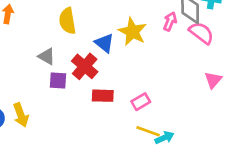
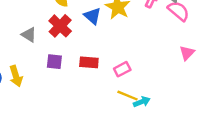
gray triangle: (47, 56) -> (29, 35), moved
red cross: (85, 66) -> (60, 26), moved
purple square: (58, 80) -> (54, 62), moved

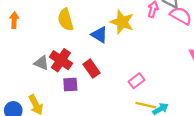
red cross: (60, 26) -> (61, 60), moved
red rectangle: (89, 62) -> (91, 69), moved, turned 60

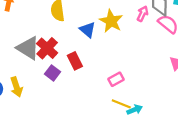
gray triangle: (41, 63) -> (28, 48), size x1.6
purple square: (70, 85) -> (52, 73), turned 32

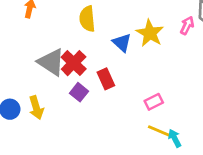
cyan arrow: (135, 110) -> (175, 138), turned -96

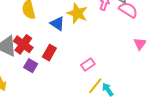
red rectangle: (106, 79) -> (49, 53), turned 63
yellow line: (159, 131) -> (95, 86), turned -66

